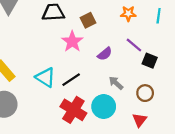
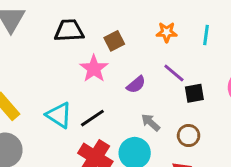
black square: (150, 61) -> (194, 93), turned -32

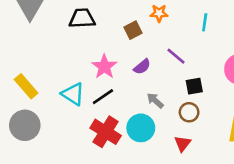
orange star: (167, 32) -> (159, 13), moved
brown square: (114, 41) -> (133, 30), moved
pink star: (94, 69) -> (104, 67), moved
black square: (194, 93) -> (194, 86), moved

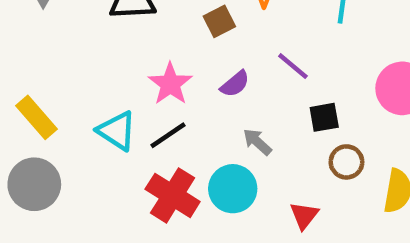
brown circle: (189, 112) -> (346, 162), moved

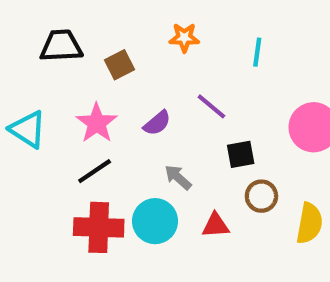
brown square: (219, 21) -> (120, 65), moved
cyan triangle: (117, 131) -> (28, 129), moved
red cross: (173, 195) -> (99, 227), turned -30
red triangle: (304, 215) -> (216, 225), moved, turned 48

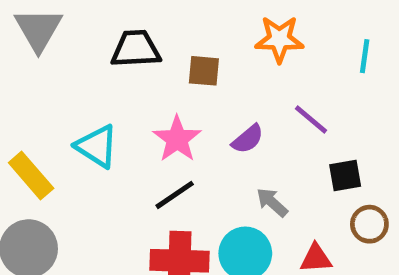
orange star: (184, 38) -> (279, 39), size x1.4
brown square: (120, 65) -> (204, 71), turned 32

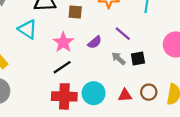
cyan triangle: (97, 146) -> (28, 29), moved
gray arrow: (272, 202) -> (118, 59), moved
brown circle: (369, 224) -> (149, 92), moved

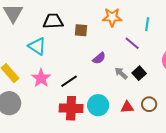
purple line: (123, 34) -> (132, 43), moved
pink star: (63, 42) -> (41, 78), moved
black square: (138, 59) -> (139, 73), turned -32

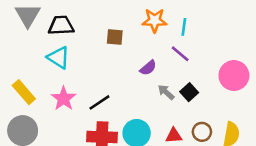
black trapezoid: (53, 21) -> (61, 26), moved
cyan line: (147, 24) -> (184, 27), moved
purple semicircle: (99, 58) -> (148, 68), moved

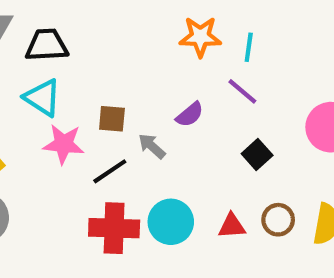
brown square: (115, 37) -> (112, 119), moved
gray arrow: (166, 92) -> (152, 146), moved
pink star: (64, 99) -> (64, 144), moved, turned -30

